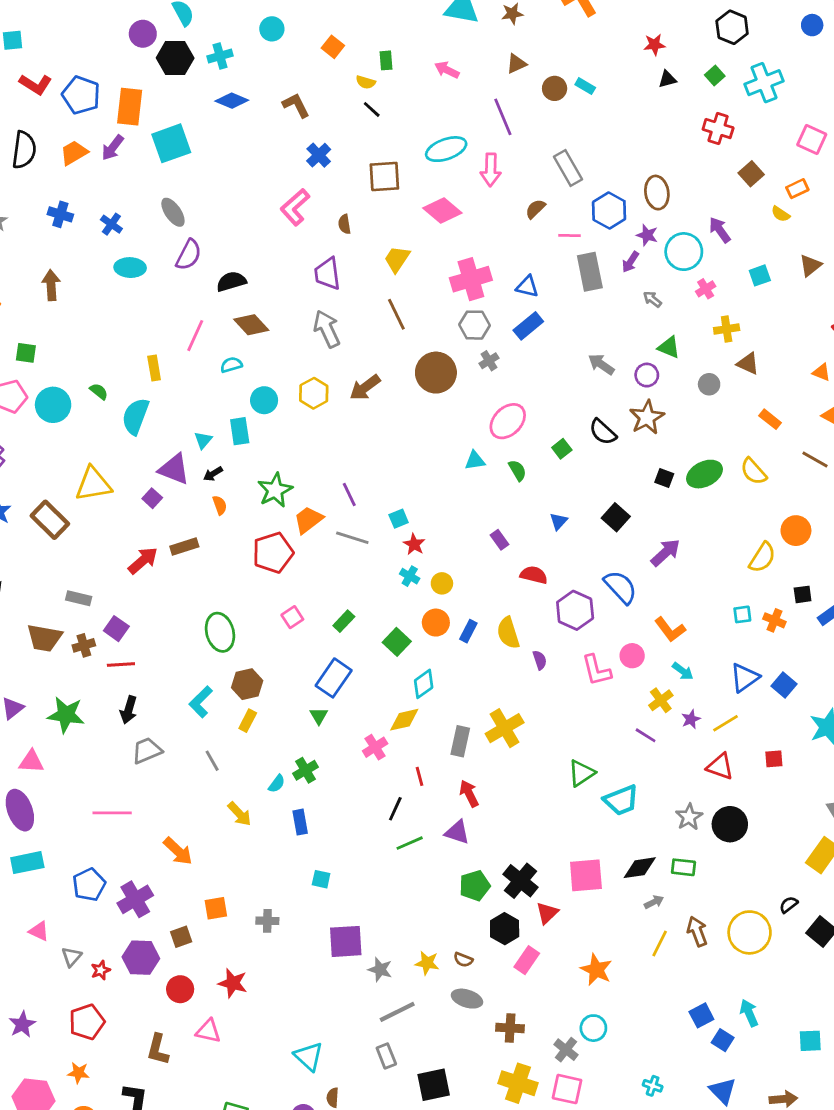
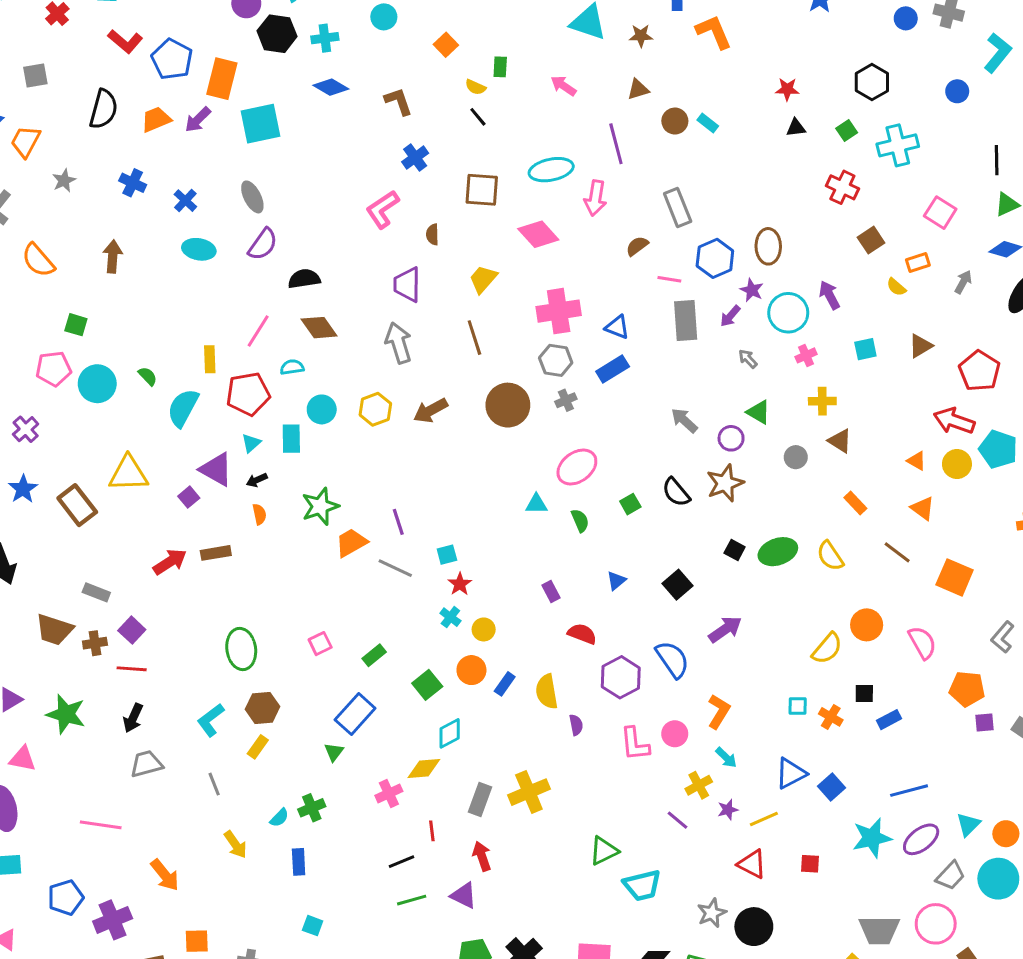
red pentagon: (273, 553) -> (248, 394), moved
orange L-shape: (670, 630) -> (719, 712), turned -120
black line: (395, 809) -> (401, 862), turned 35

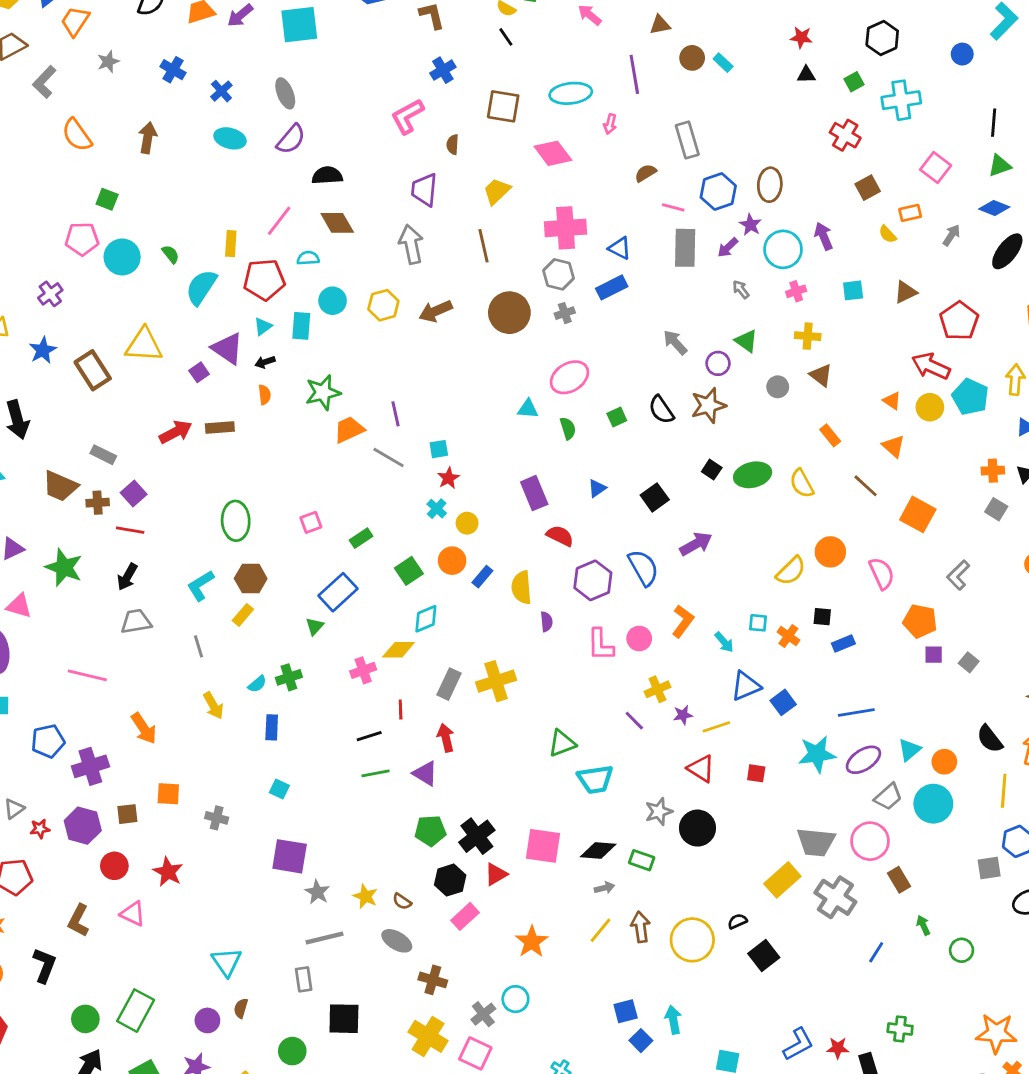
pink arrow: (595, 198) -> (610, 124), size x0.6
purple rectangle: (551, 592) -> (534, 493), size x1.6
cyan arrow: (726, 758) -> (724, 642), moved

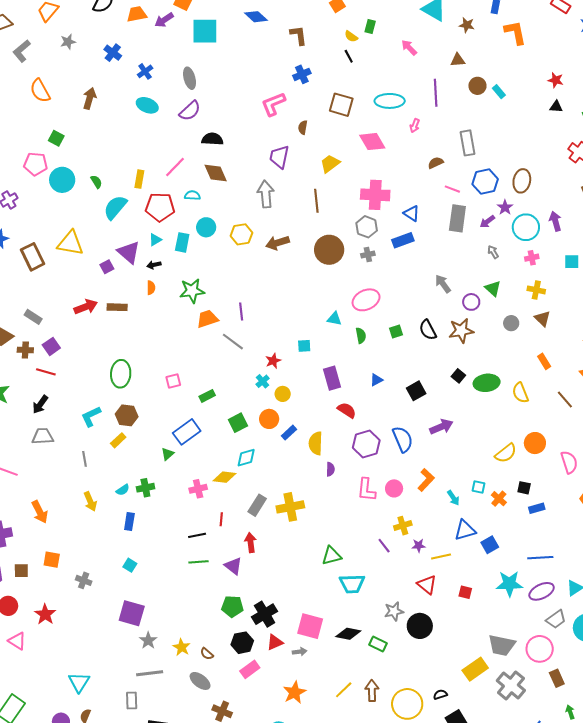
cyan square: (439, 449) -> (304, 346), moved
gray arrow: (604, 888) -> (300, 652), moved

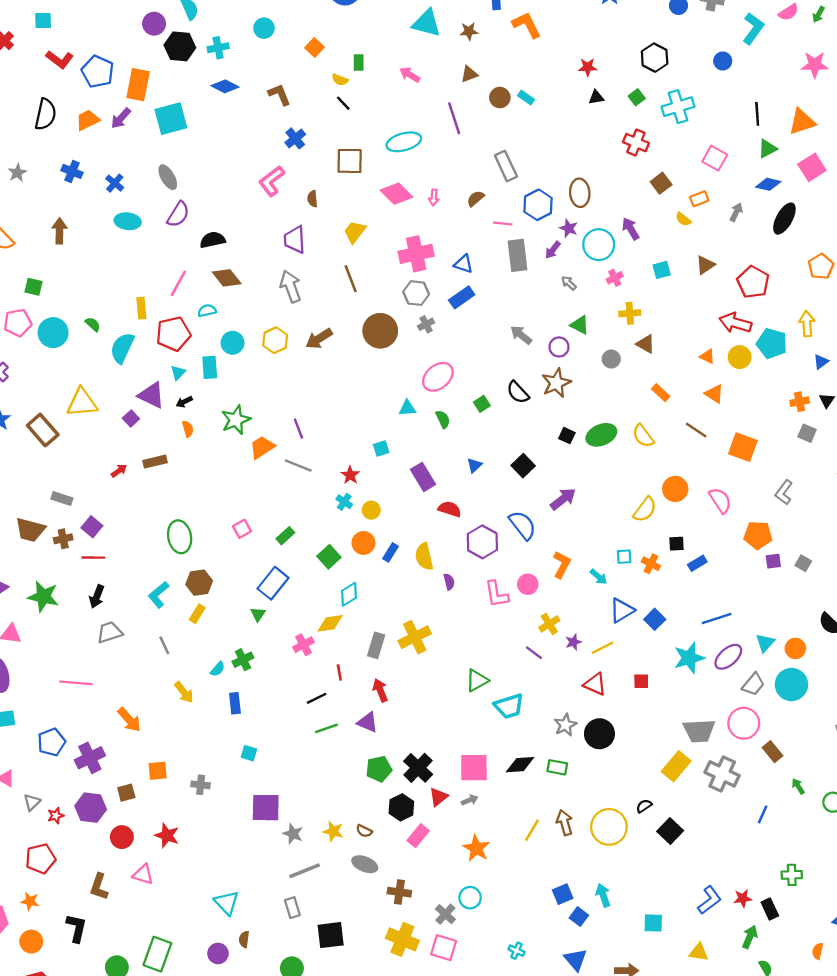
pink arrow: (415, 126) -> (434, 197), moved
red arrow: (86, 307) -> (119, 471), size x0.6

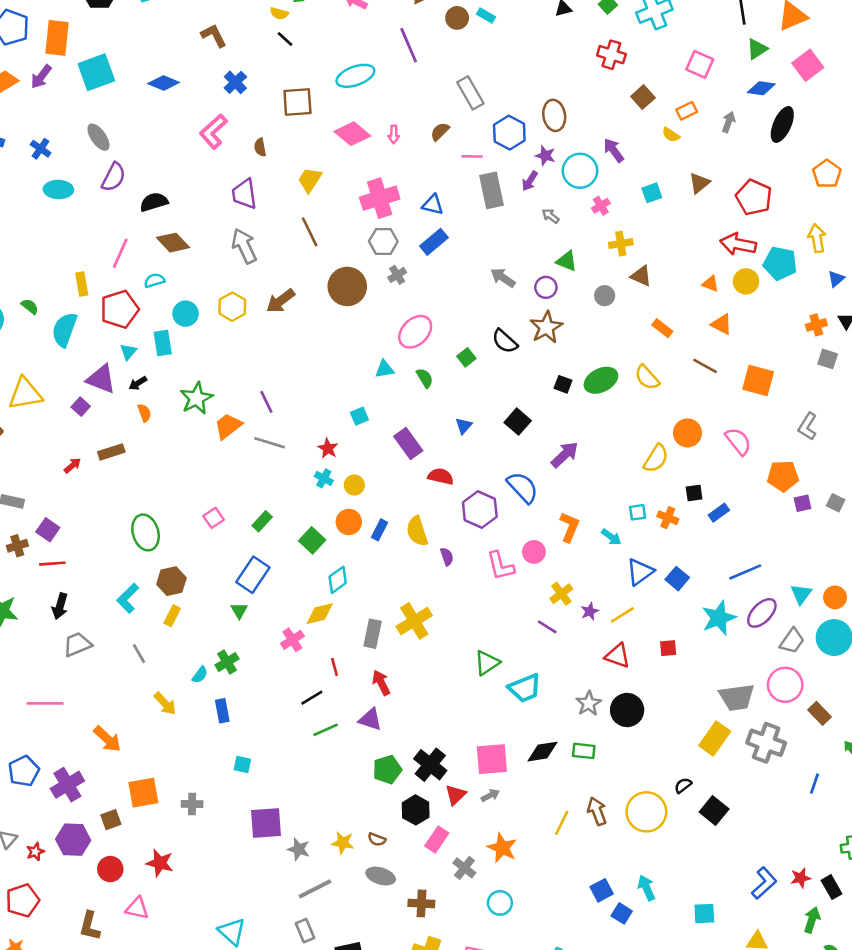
blue diamond: (225, 86) -> (164, 83), moved
orange square: (158, 771) -> (143, 793), size x1.4
gray cross: (445, 914) -> (464, 868), moved

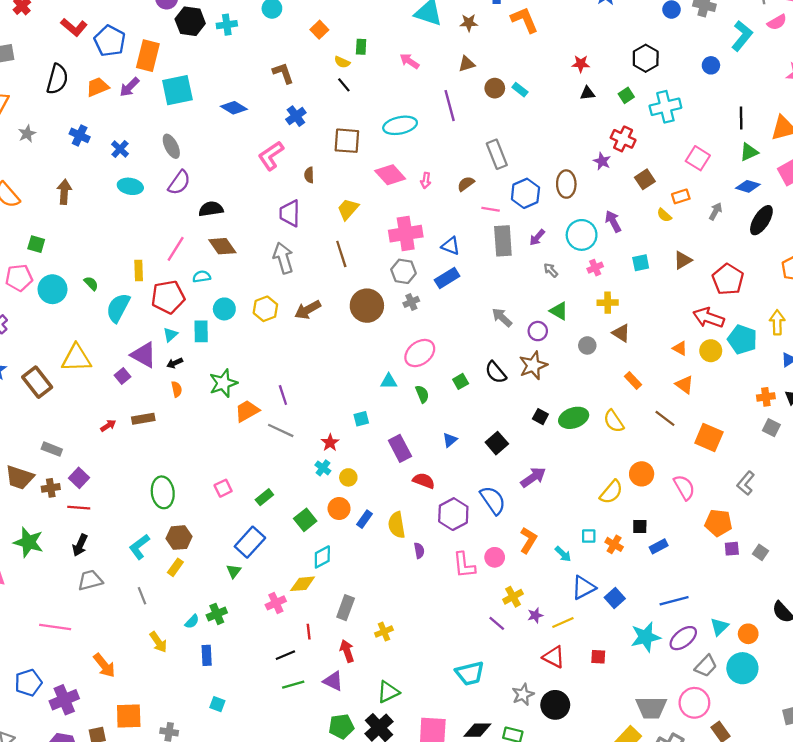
purple star: (545, 156) -> (602, 161), moved
yellow cross: (414, 621) -> (384, 632), moved, size x0.6
green triangle: (487, 663) -> (388, 692), moved

